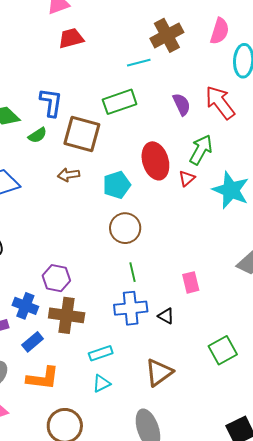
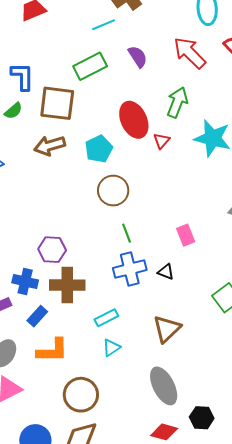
purple semicircle: (182, 104) -> (138, 57), moved
brown arrow: (68, 175) -> (50, 146), size x1.4
red triangle: (187, 178) -> (162, 141), moved

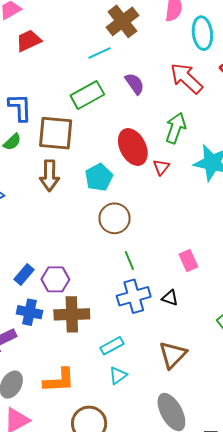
brown arrow: (50, 146) -> (50, 176), turned -72
blue rectangle: (37, 316) -> (24, 274), moved

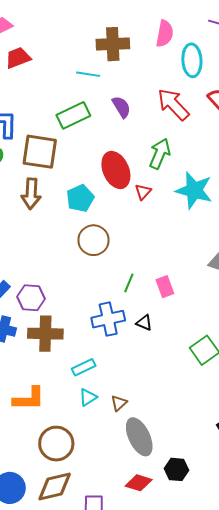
brown cross: (122, 21) -> (113, 44), turned 32
cyan line: (100, 53) -> (88, 74), turned 30
green line: (129, 260) -> (129, 283), moved, turned 42
brown triangle: (173, 355) -> (119, 403), moved, size x0.6

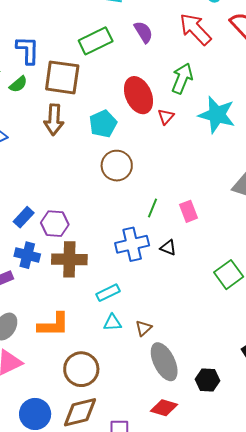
cyan triangle: (88, 397) -> (112, 323), turned 30
black hexagon: (177, 469) -> (207, 380), moved

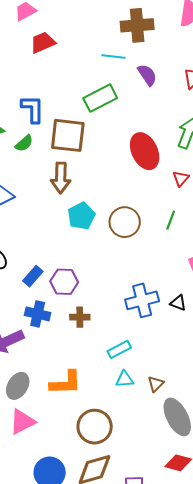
purple semicircle: (143, 32) -> (147, 75), moved
red triangle: (166, 117) -> (181, 179), moved
cyan pentagon: (103, 124) -> (81, 216), moved
green line: (152, 208) -> (171, 220), moved
brown cross: (69, 259) -> (80, 317), size x0.6

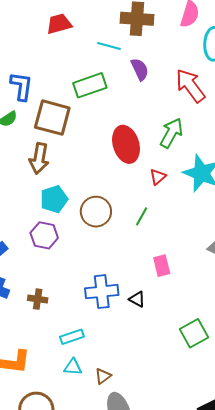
red trapezoid: (43, 42) -> (59, 24), moved
purple hexagon: (64, 282) -> (44, 235), moved

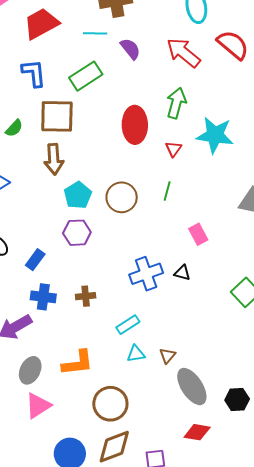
red trapezoid: (59, 24) -> (41, 24), size x1.4
blue L-shape: (21, 86) -> (34, 73), moved
red ellipse: (126, 144) -> (135, 125), turned 30

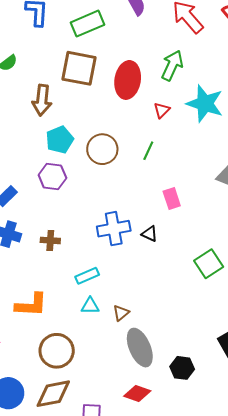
brown square: (57, 116) -> (79, 68), moved

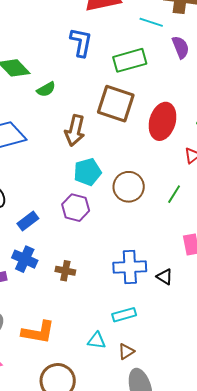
cyan rectangle: (87, 276) -> (124, 315), moved

